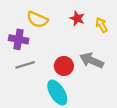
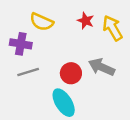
yellow arrow: (102, 25) -> (113, 28), size x1.5

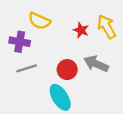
red star: (86, 21) -> (81, 30), moved

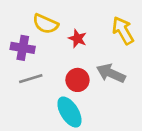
red star: (81, 30) -> (77, 39), moved

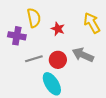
yellow semicircle: (45, 24) -> (34, 18), turned -126
gray line: (31, 79) -> (34, 59), moved

